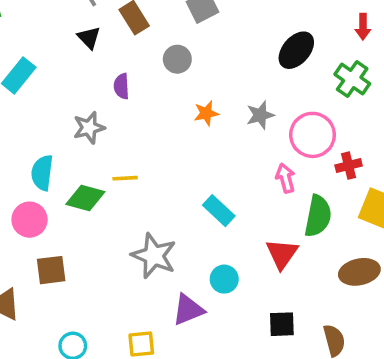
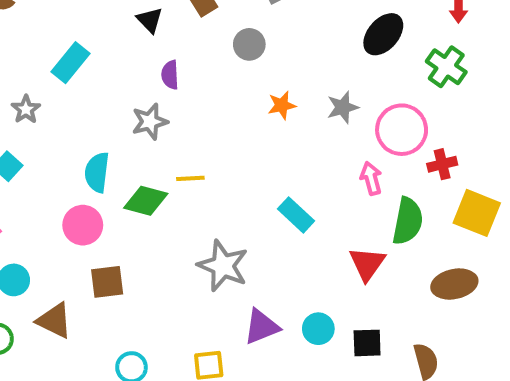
purple semicircle: (121, 86) -> (170, 75), moved
cyan circle: (224, 279) -> (318, 329), moved

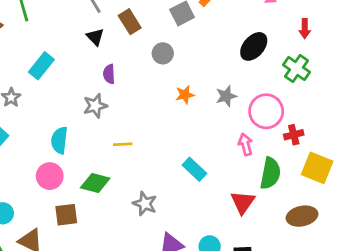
green diamond: (146, 201) -> (95, 183), moved
gray star: (223, 266) -> (145, 204), size x0.7

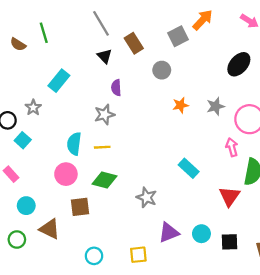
yellow line: (123, 144) -> (102, 147), moved

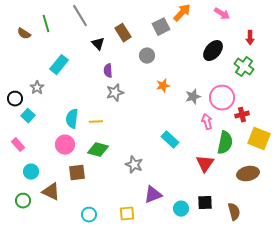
gray line: (101, 23) -> (80, 16), moved
gray star: (215, 106) -> (193, 97), moved
gray star: (104, 115) -> (115, 93), moved
cyan circle: (201, 234) -> (181, 209), moved

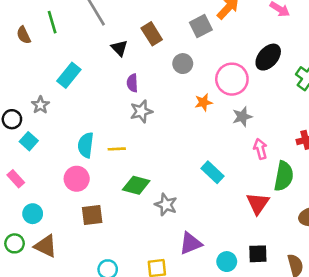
brown semicircle: (24, 34) -> (24, 35), turned 32
pink circle: (222, 98) -> (232, 79), moved
green diamond: (98, 150) -> (136, 185), moved
brown triangle: (51, 192) -> (46, 246), moved
green circle: (23, 201) -> (15, 243), moved

